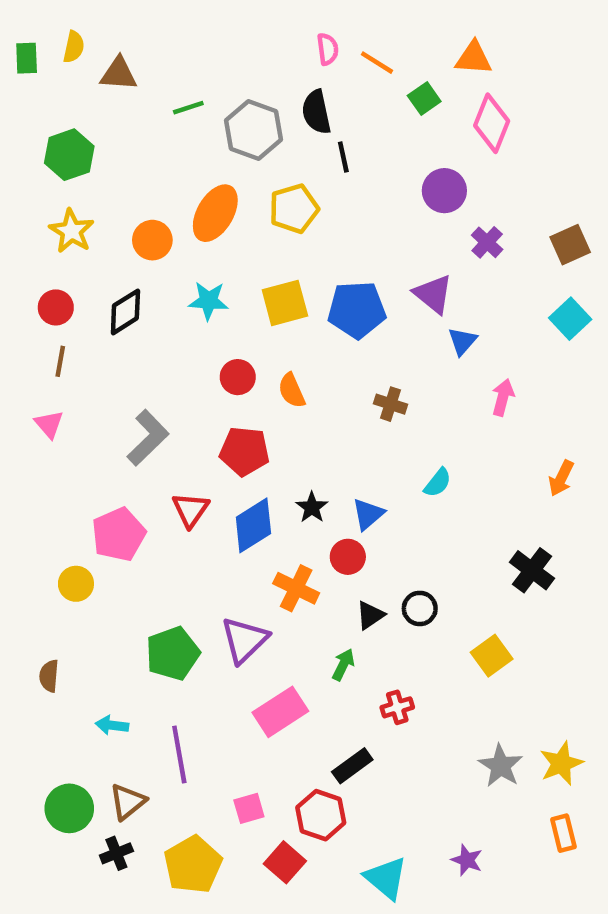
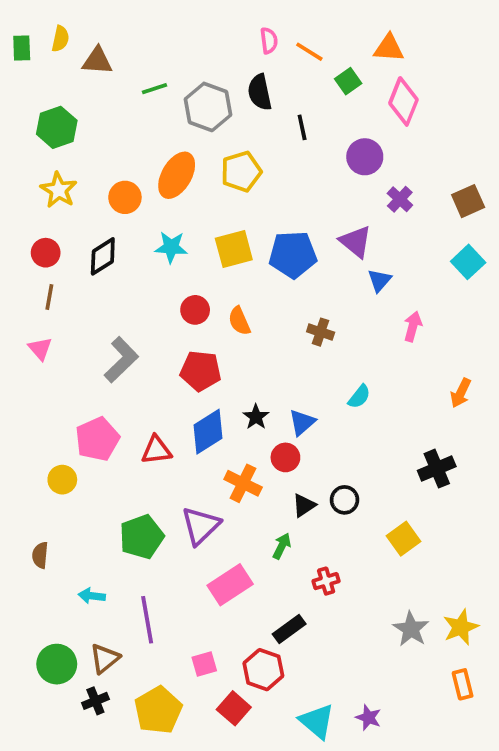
black line: (343, 157) -> (302, 127), moved
red triangle: (191, 510) -> (156, 450), moved, turned 48
black cross: (532, 570) -> (437, 469), turned 30
purple star: (467, 860) -> (368, 718), moved

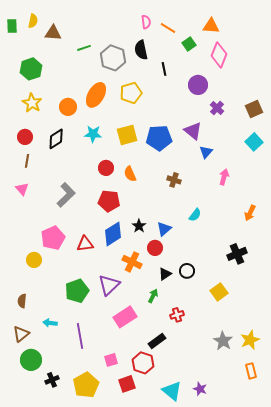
brown triangle: (105, 659) -> (21, 334), moved
red square: (234, 708) -> (127, 384), turned 30

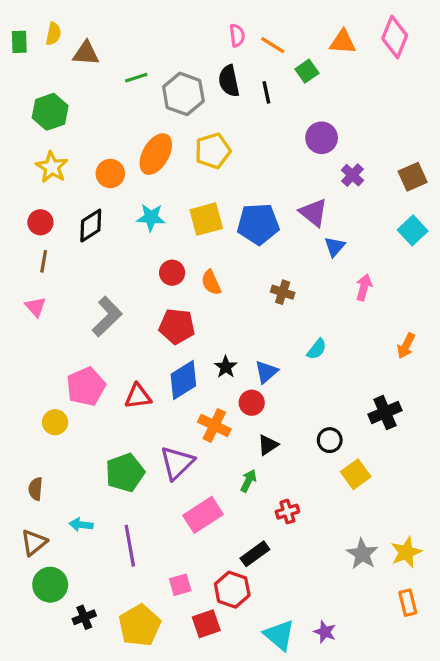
pink diamond: (219, 55) -> (395, 37), moved
black line: (164, 69) -> (266, 92), moved
black circle: (187, 271) -> (330, 440), moved

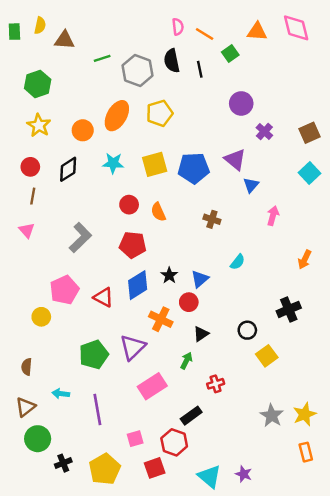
pink diamond: (395, 37) -> (296, 28), turned -36
red triangle: (138, 396) -> (103, 297), turned 35

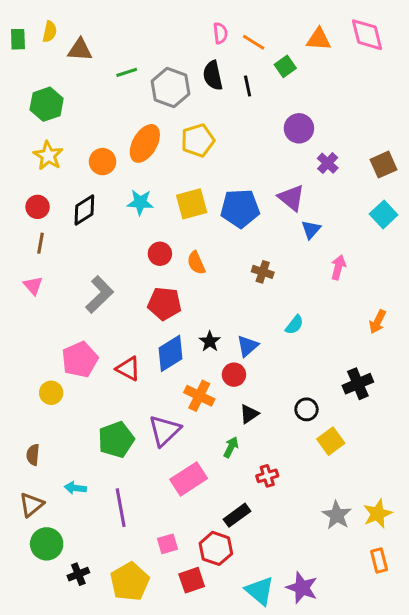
purple star: (244, 474) -> (302, 588), size x1.5

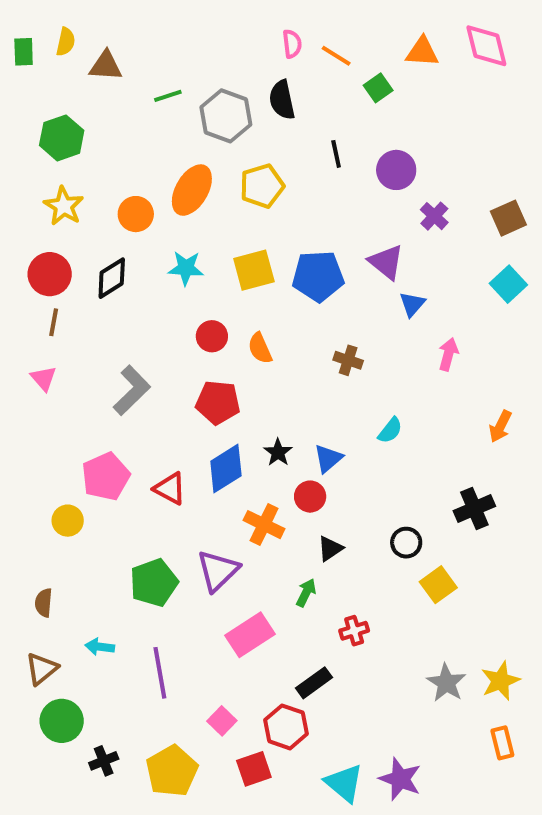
black line: (248, 86) -> (336, 154), moved
red circle: (38, 207) -> (50, 274), size x1.4
pink square: (167, 544) -> (222, 721), turned -30

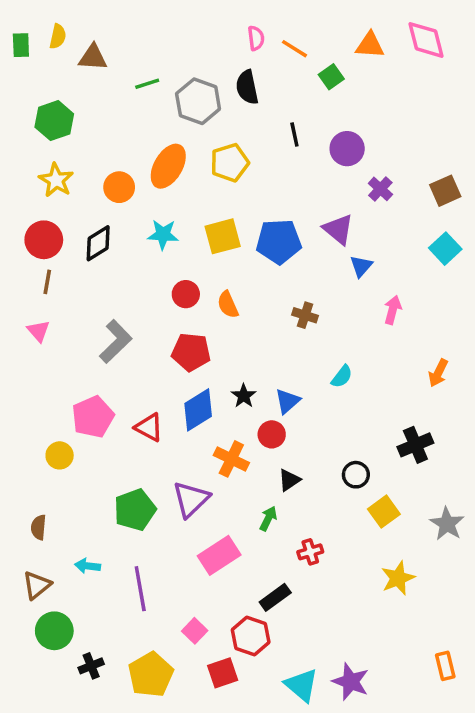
yellow star: (500, 681) -> (398, 578), moved
gray star: (446, 683) -> (447, 524), moved
orange rectangle: (502, 743) -> (445, 666), moved

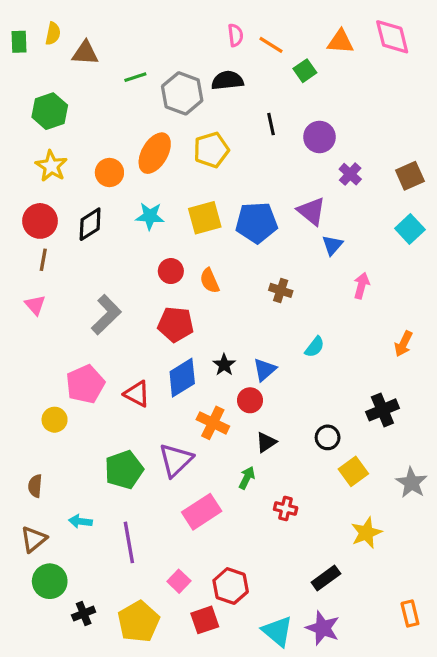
black semicircle: (247, 87) -> (227, 80), turned 96
red cross: (310, 552) -> (286, 509), turned 30
black rectangle: (275, 597) -> (326, 578), moved

